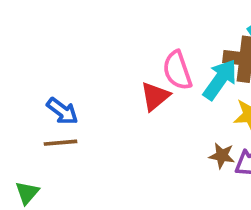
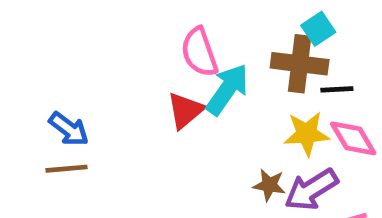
pink semicircle: (177, 70) -> (199, 52), moved
cyan arrow: (220, 80) -> (227, 89), moved

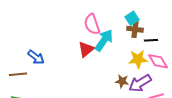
cyan square: (318, 29) -> (132, 18), moved
brown cross: (300, 64) -> (135, 29), size x0.7
brown line: (66, 169) -> (18, 74), moved

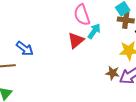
cyan arrow: (104, 40) -> (94, 31), size x0.7

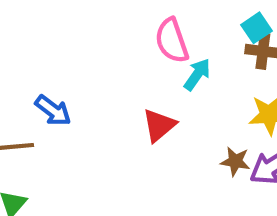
red triangle: (76, 40) -> (159, 125), moved

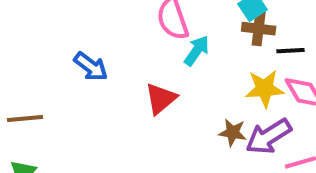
blue arrow: (53, 111) -> (91, 67), moved

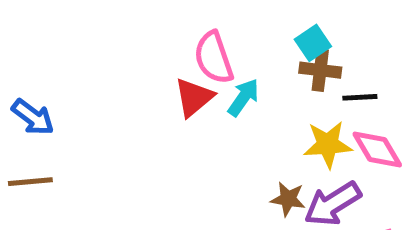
blue arrow: (91, 67) -> (33, 117), moved
red triangle: (161, 99) -> (194, 97), moved

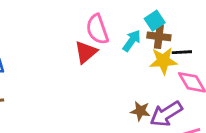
cyan arrow: (243, 97) -> (132, 41), moved
yellow star: (328, 144) -> (163, 61), moved

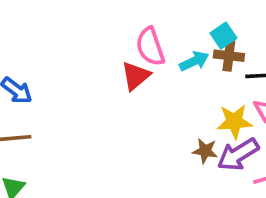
cyan arrow: (132, 41) -> (194, 61), turned 30
yellow star: (163, 61) -> (234, 122), moved

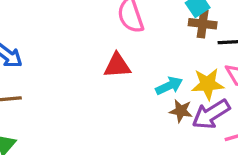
cyan arrow: (194, 61) -> (169, 86), moved
red triangle: (136, 76) -> (117, 66), moved, turned 36

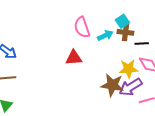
cyan arrow: (169, 86) -> (105, 35), moved
brown star: (181, 111) -> (112, 85), size x1.6

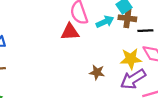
red triangle: (74, 58) -> (70, 32), moved
brown star: (112, 85) -> (97, 72), moved, size x0.6

